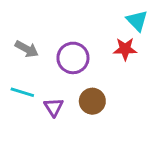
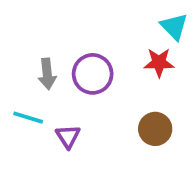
gray arrow: (27, 49) -> (47, 74), moved, turned 55
brown circle: (92, 101) -> (155, 129), moved

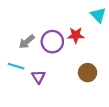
red star: (159, 63) -> (76, 35), moved
gray arrow: (47, 74) -> (27, 42), turned 56

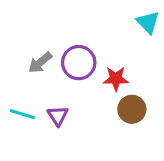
red star: (76, 35) -> (116, 79), moved
cyan line: (16, 66) -> (22, 114), moved

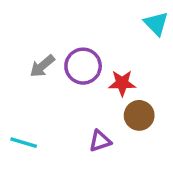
cyan line: (22, 114) -> (24, 143), moved
purple triangle: (58, 116) -> (100, 141), moved, turned 45

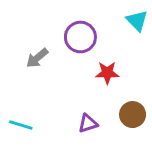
purple circle: (83, 66) -> (80, 37), moved
brown circle: (139, 115) -> (133, 115), moved

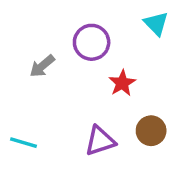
red star: (107, 73) -> (122, 83), turned -30
purple triangle: (88, 123) -> (100, 141), size x1.4

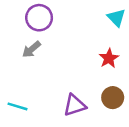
purple circle: (92, 42) -> (39, 18), moved
red star: (122, 83) -> (109, 58), moved

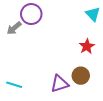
gray arrow: (31, 49) -> (14, 28), moved
brown circle: (113, 98) -> (81, 76), moved

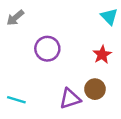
purple circle: (31, 14) -> (47, 49), moved
gray arrow: (14, 28) -> (15, 18), moved

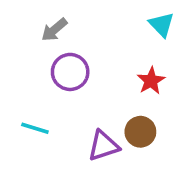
gray arrow: (15, 18) -> (54, 30), moved
cyan line: (16, 100) -> (35, 128), moved

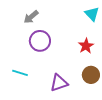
brown circle: (140, 132) -> (91, 75), moved

